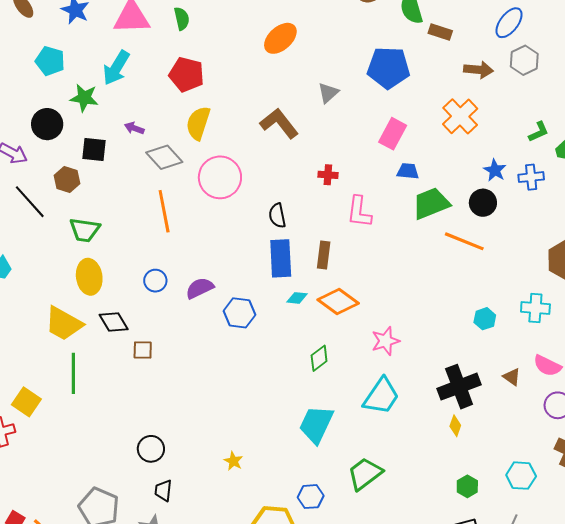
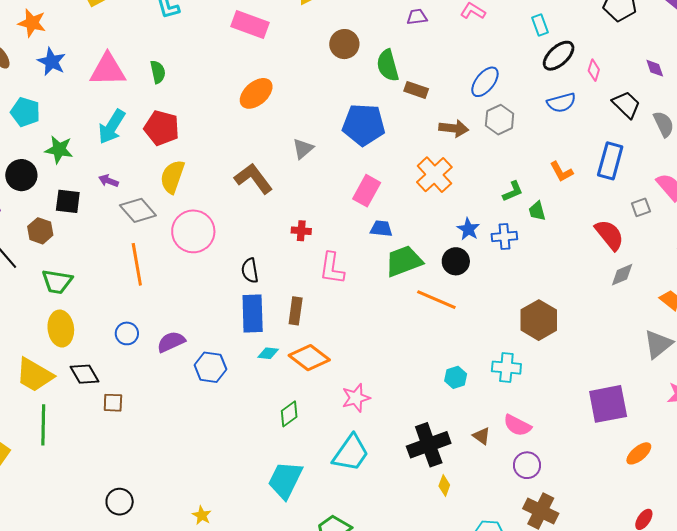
cyan arrow: (116, 68) -> (112, 127), moved
yellow diamond: (455, 426) -> (444, 486), moved

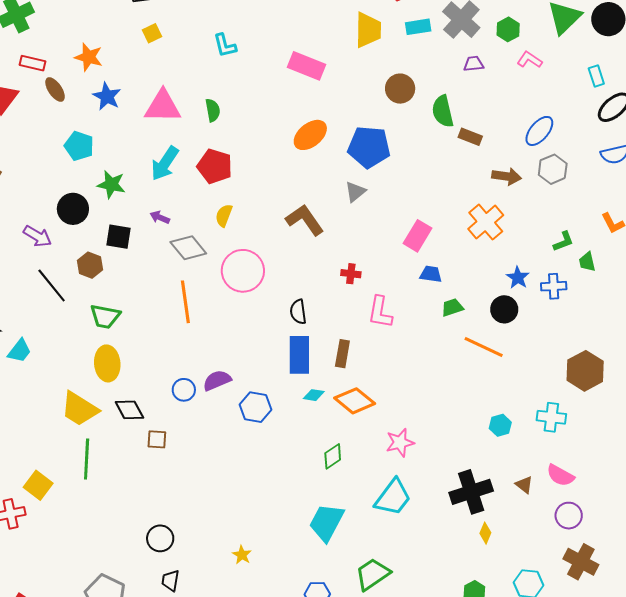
blue pentagon: (364, 125) -> (369, 147), moved
yellow semicircle: (172, 177) -> (224, 215), size x0.7
green trapezoid: (404, 261) -> (452, 307), size x0.6
blue circle: (127, 333) -> (184, 390), moved

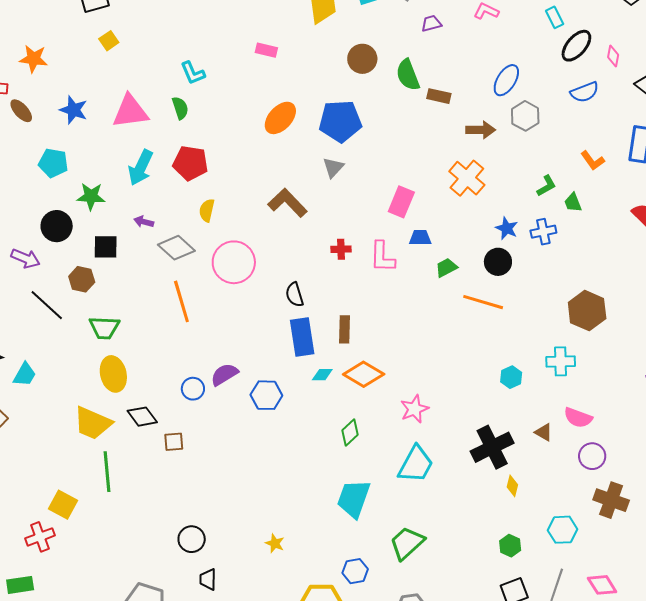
cyan L-shape: (225, 45) -> (193, 73), moved
orange star: (89, 57) -> (33, 59), moved
pink rectangle: (306, 66) -> (266, 50), size x0.6
pink L-shape: (380, 312) -> (382, 257), moved

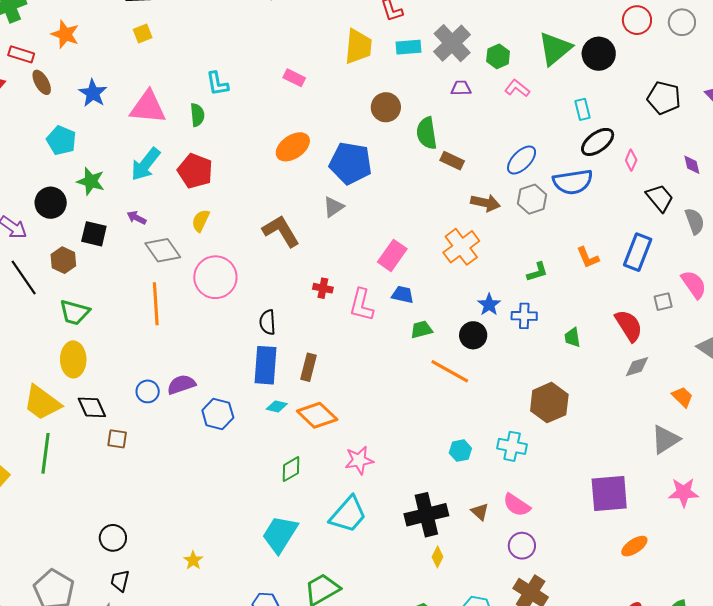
blue semicircle: (585, 92) -> (573, 182), moved, size x1.4
green trapezoid: (573, 203) -> (572, 337), moved

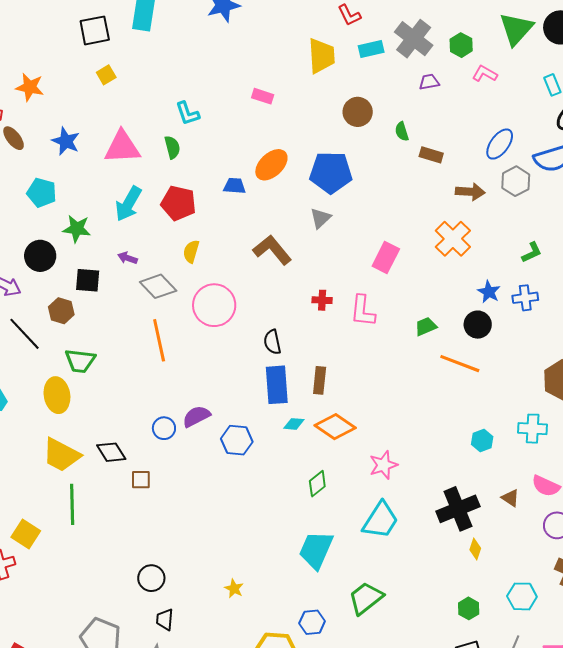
green semicircle: (427, 133) -> (402, 131), size x0.6
blue trapezoid: (403, 295) -> (235, 186), moved
yellow ellipse: (73, 359) -> (57, 395), moved

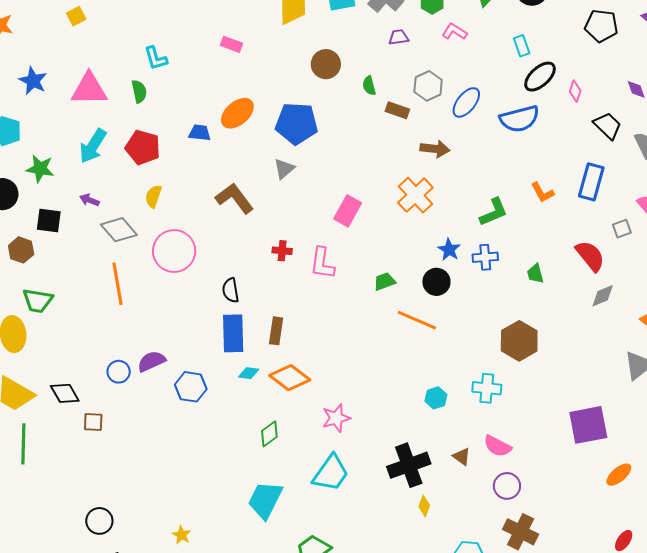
gray hexagon: (516, 181) -> (428, 86), moved
green L-shape: (532, 252) -> (494, 212), size x1.4

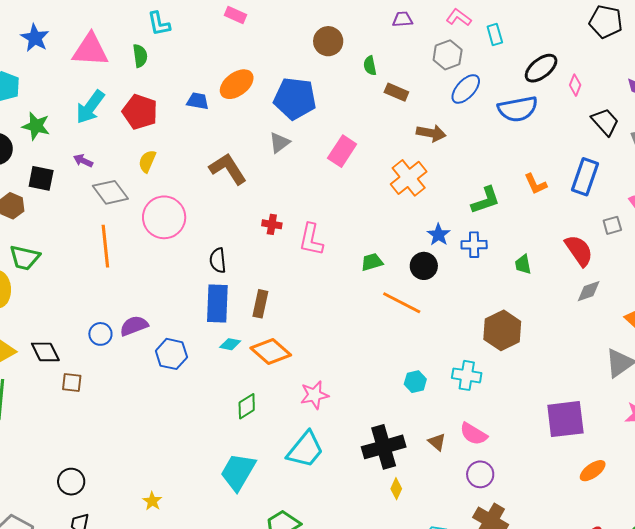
cyan rectangle: (522, 46) -> (495, 35), moved
gray hexagon: (428, 86) -> (448, 55), moved
pink rectangle: (348, 211) -> (342, 151), moved

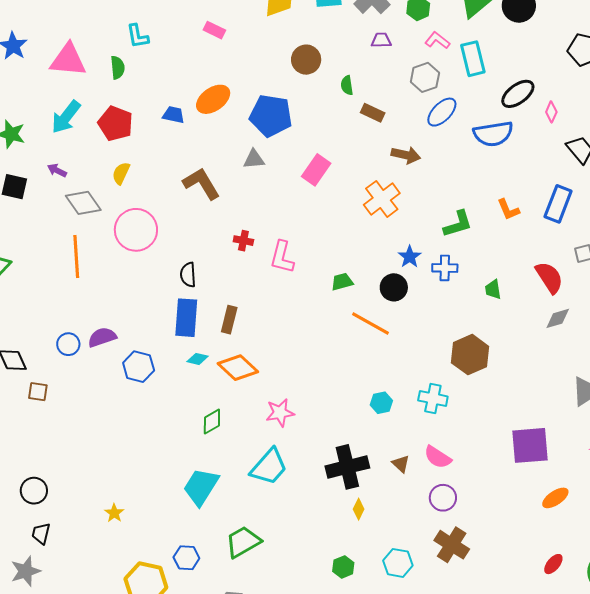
cyan rectangle: (495, 35) -> (473, 59), size x1.6
gray triangle: (279, 143) -> (254, 159), turned 30

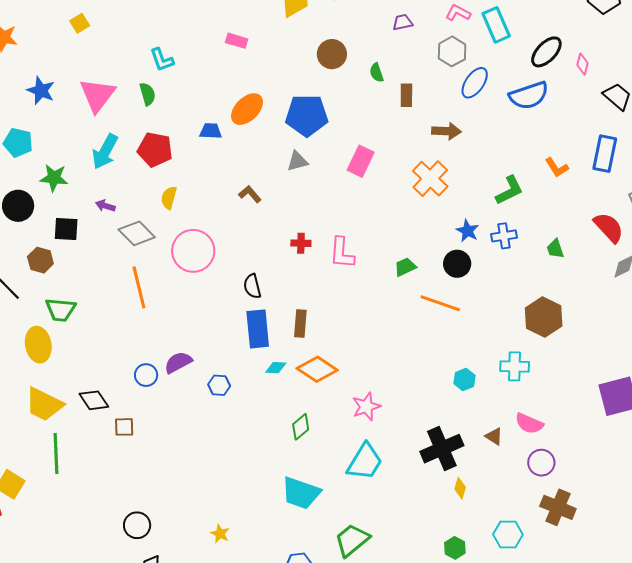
pink triangle: (68, 60) -> (97, 95), turned -48
brown rectangle: (373, 113) -> (406, 95), turned 75
brown L-shape: (201, 184) -> (250, 194), size x0.6
blue hexagon: (139, 367) -> (219, 385), size x0.7
cyan trapezoid: (201, 487) -> (301, 493), turned -93

